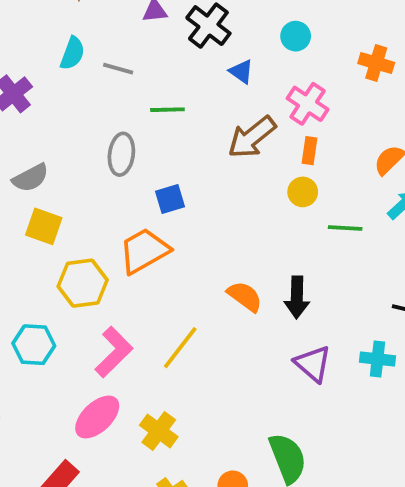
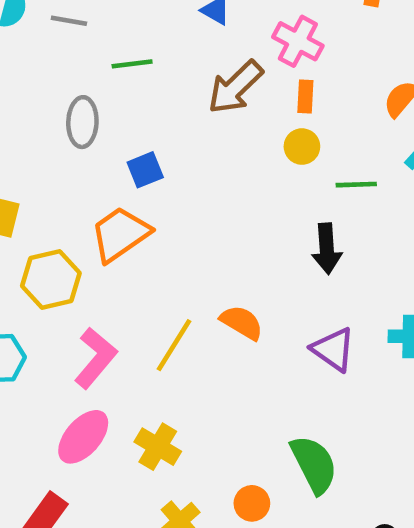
orange semicircle: (245, 296) -> (242, 322), moved
black arrow: (297, 297) -> (327, 249), moved

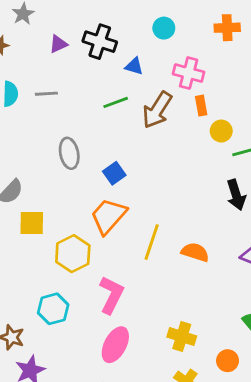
green line: (132, 64) -> (116, 102), moved
yellow circle: (302, 147) -> (221, 131), moved
yellow line: (174, 345) -> (152, 242), moved
yellow cross: (158, 447) -> (182, 337), moved

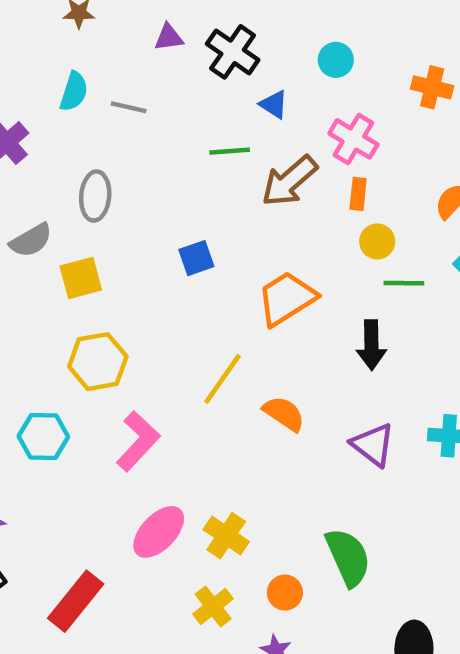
gray ellipse: (69, 153) -> (95, 196), moved
orange trapezoid: (108, 216) -> (287, 298), moved
yellow square: (32, 223) -> (81, 278), moved, turned -32
pink ellipse: (115, 345) -> (159, 532), moved

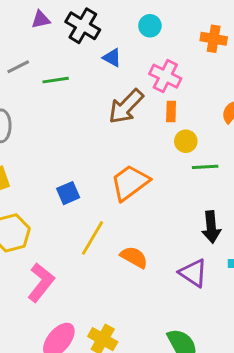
gray line: (129, 107) -> (18, 67), turned -35
green line: (230, 151) -> (56, 80), moved
blue square: (196, 258) -> (68, 193), moved
black arrow: (371, 345) -> (211, 227), moved

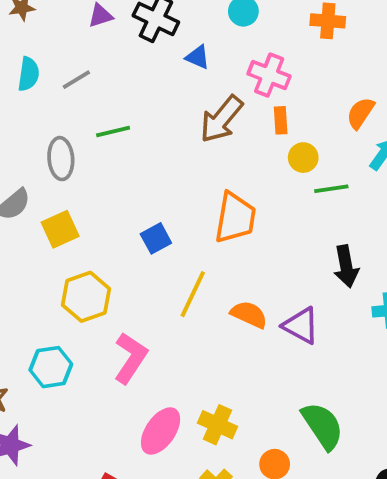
green line: (56, 80) -> (113, 131), moved
orange trapezoid: (130, 183) -> (235, 218), turned 141
purple triangle: (193, 273) -> (301, 326), moved

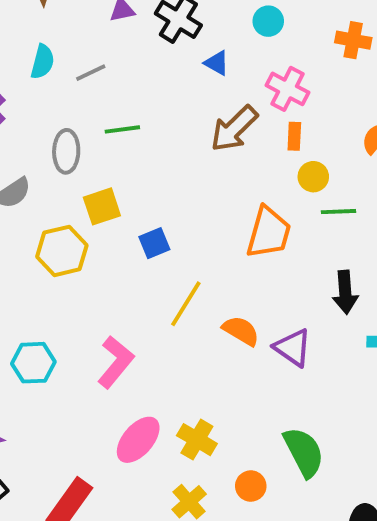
orange trapezoid: (235, 218) -> (269, 233), moved
yellow square: (60, 229) -> (102, 206), moved
yellow hexagon: (86, 297) -> (62, 251), moved

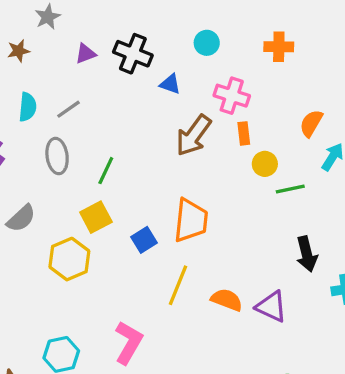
green line: (122, 129) -> (106, 171), moved, turned -48
gray ellipse: (66, 151) -> (57, 156), moved
orange trapezoid: (269, 233) -> (191, 220), moved

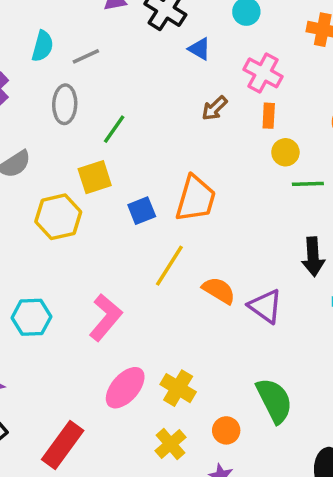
brown arrow: (193, 135) -> (215, 108), size x0.6

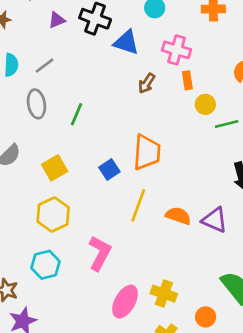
blue triangle: (199, 49) -> (126, 42), size x1.5
yellow square: (95, 177) -> (55, 168), moved
yellow hexagon: (58, 217) -> (53, 215), moved

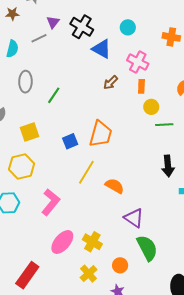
purple triangle: (57, 20) -> (53, 22), turned -40
gray line: (44, 66) -> (39, 38), moved
purple triangle: (215, 220) -> (134, 218), moved

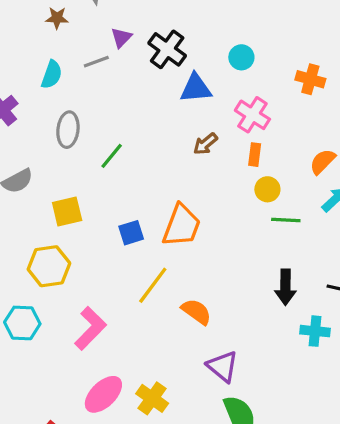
blue triangle: (102, 49) -> (196, 88), turned -40

